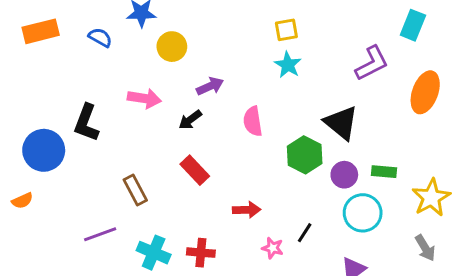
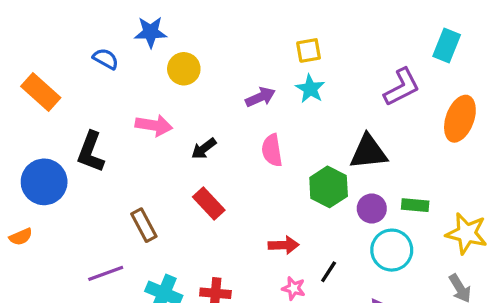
orange rectangle: (41, 31) -> (41, 92), moved, turned 56
purple arrow: (210, 86) -> (260, 97), moved
black triangle: (341, 123) -> (368, 152), turned -45
yellow star: (431, 198) -> (467, 233), turned -30
red arrow: (247, 210) -> (284, 245), moved

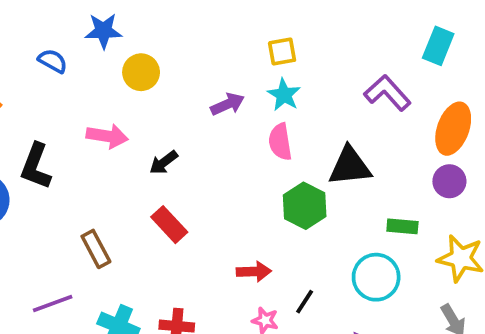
purple L-shape: (402, 87) -> (387, 93), turned -105
pink semicircle: (272, 150) -> (280, 142), moved
purple circle: (372, 208) -> (449, 181), moved

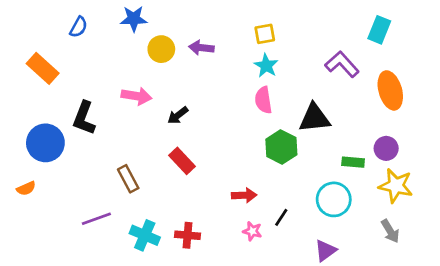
blue semicircle: (53, 61) -> (79, 27), moved, turned 90
purple arrow: (228, 104) -> (201, 48), moved, turned -150
orange ellipse: (453, 129) -> (390, 90), turned -36
purple circle: (449, 181) -> (386, 148), moved

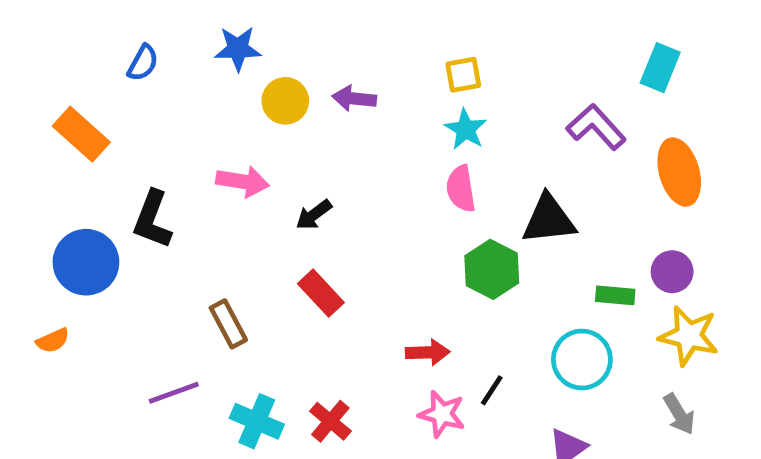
pink star: (252, 231) -> (442, 414), size x1.4
red cross: (188, 235) -> (330, 421), turned 35

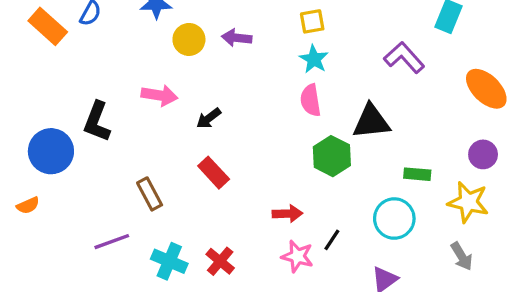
orange rectangle: (81, 134) -> (48, 26), moved
orange ellipse: (679, 172) -> (486, 89), moved, turned -30
purple circle: (672, 272) -> (483, 154), moved

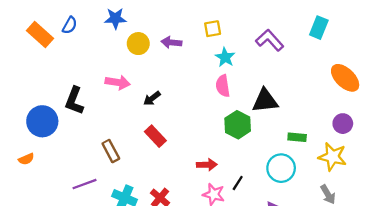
yellow square: (312, 21) -> (213, 29), moved
purple L-shape: (404, 58) -> (270, 40), moved

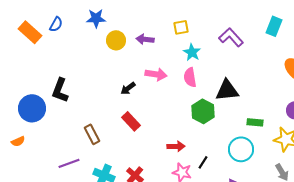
pink arrow: (118, 82) -> (156, 74), moved

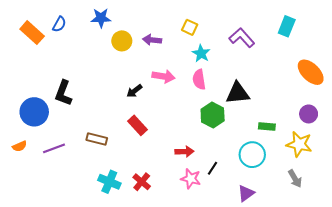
yellow square: (181, 27) -> (190, 27), turned 35
brown rectangle: (92, 134) -> (97, 139), turned -48
purple line: (69, 163) -> (54, 148), moved

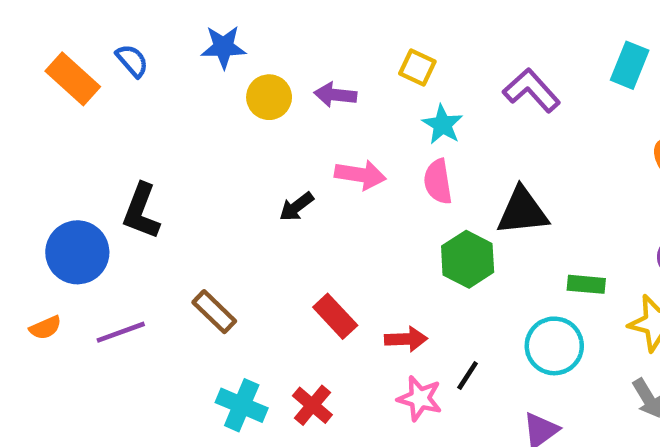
blue semicircle: (59, 24) -> (132, 61), turned -70
red rectangle: (137, 125) -> (335, 316), moved
brown rectangle: (97, 139) -> (214, 312), turned 30

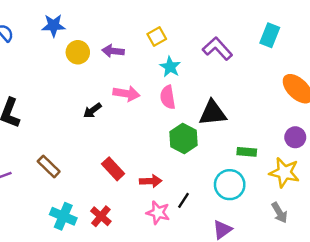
yellow square: (417, 67) -> (157, 36), turned 36

